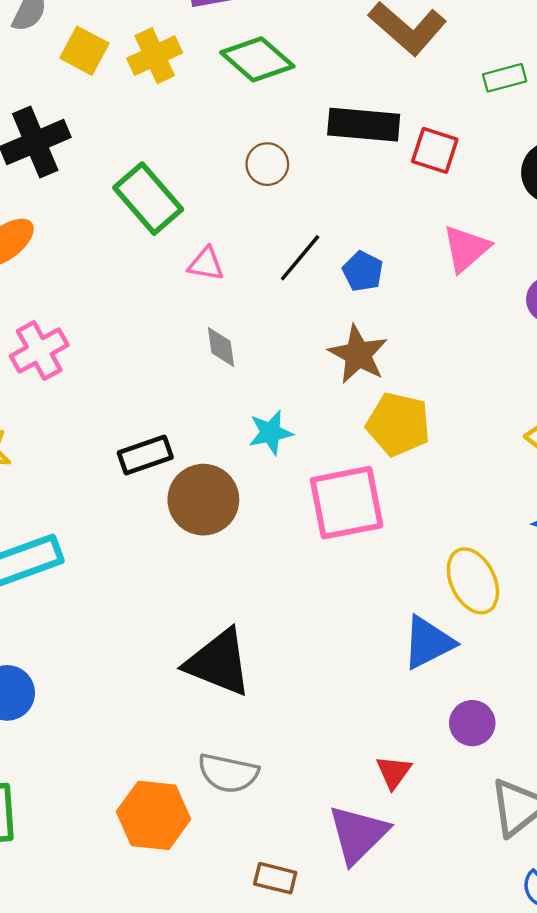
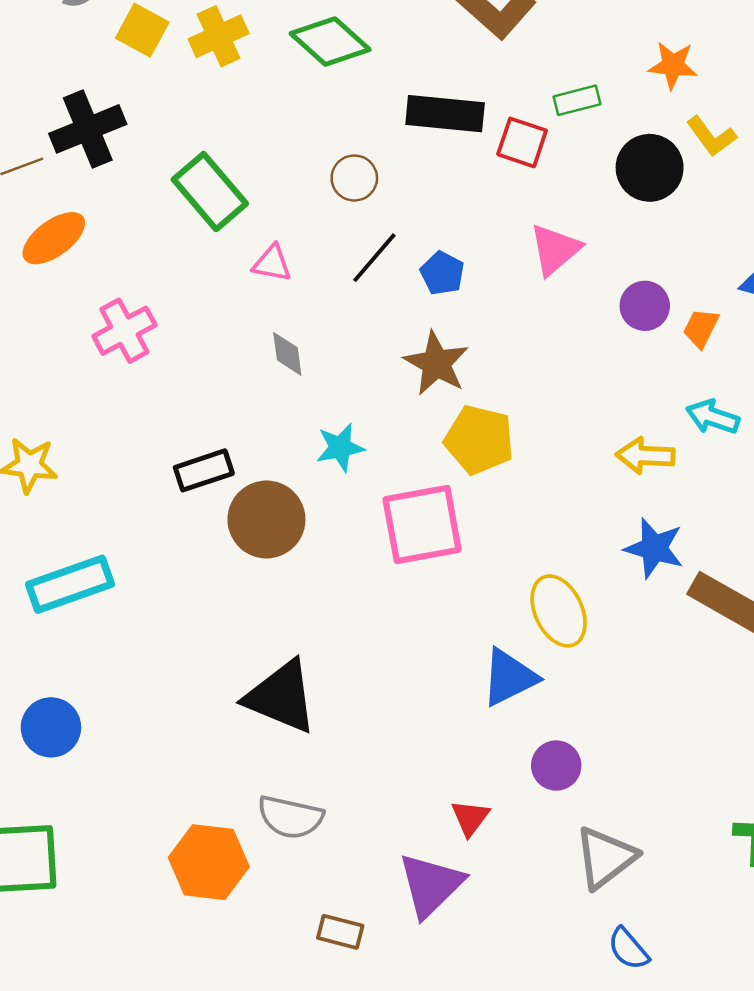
green rectangle: (505, 78) -> (577, 100), moved
brown circle: (267, 164) -> (354, 178), moved
pink cross: (39, 351) -> (124, 331), moved

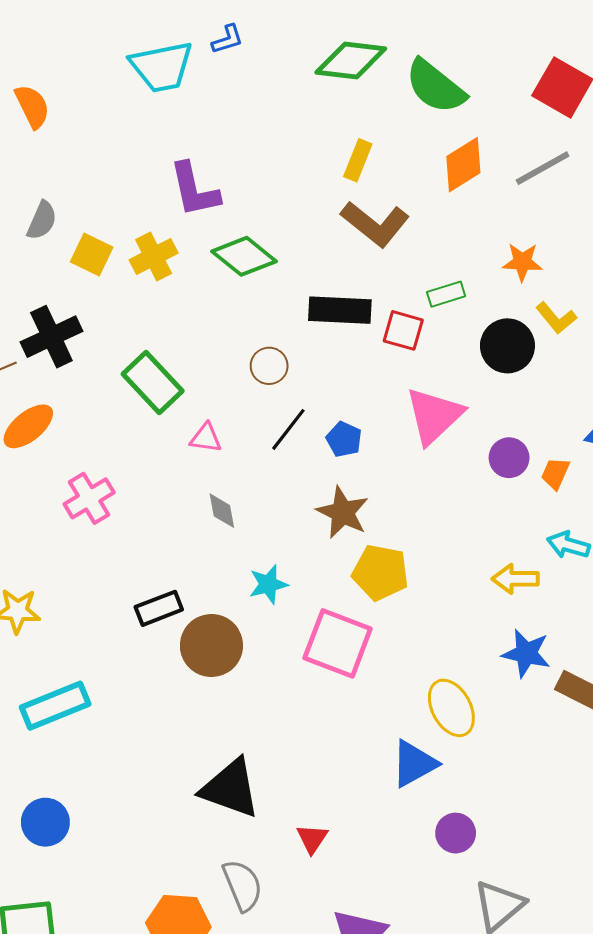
pink triangle: (555, 250) -> (434, 416), size x1.4
pink square: (422, 524) -> (338, 643), turned 34
gray semicircle: (290, 817) -> (243, 885), turned -122
red triangle: (470, 818) -> (312, 839), moved

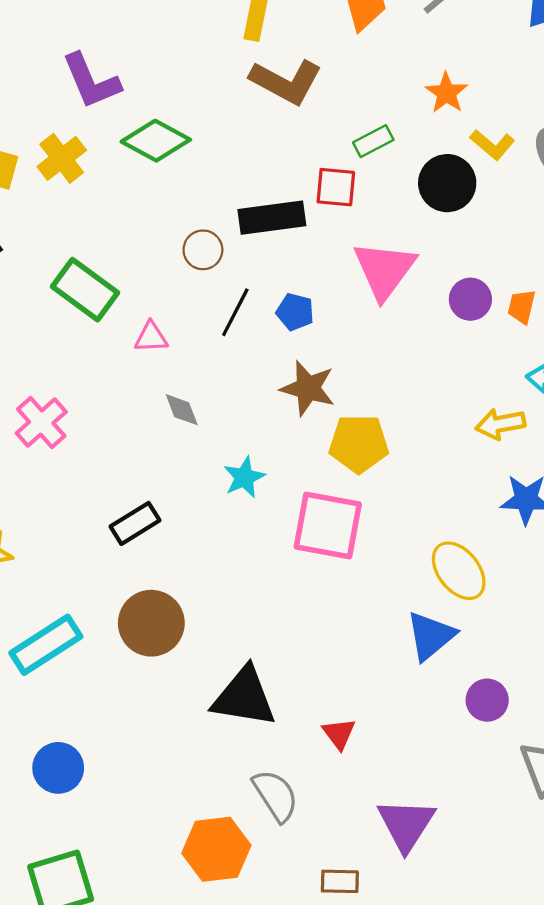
orange star: (522, 262) -> (446, 93), turned -30
black rectangle: (340, 310) -> (272, 218), moved
brown circle: (211, 645) -> (151, 623), moved

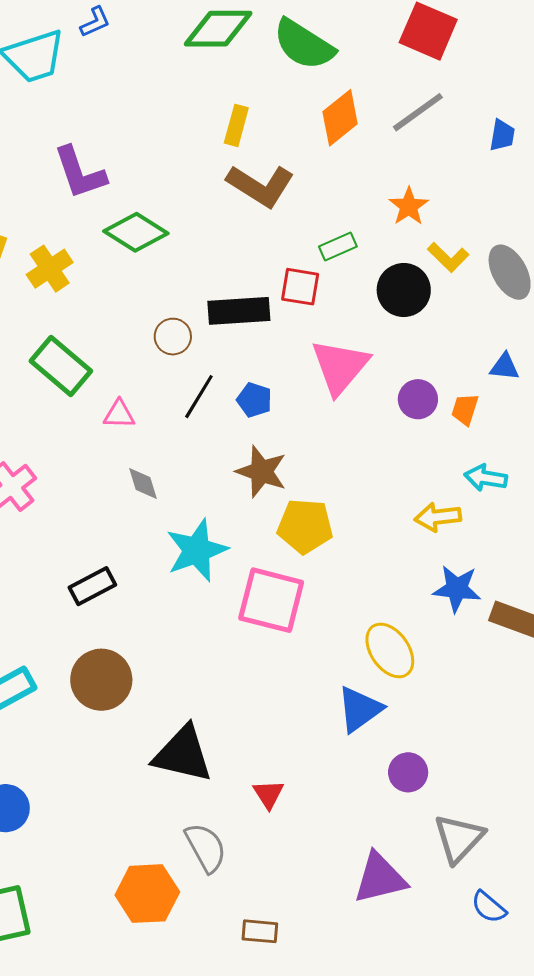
yellow cross: (62, 158) -> (50, 269), moved
cyan star: (244, 477) -> (197, 550), size x1.6
purple triangle: (406, 825) -> (380, 878), moved, turned 40

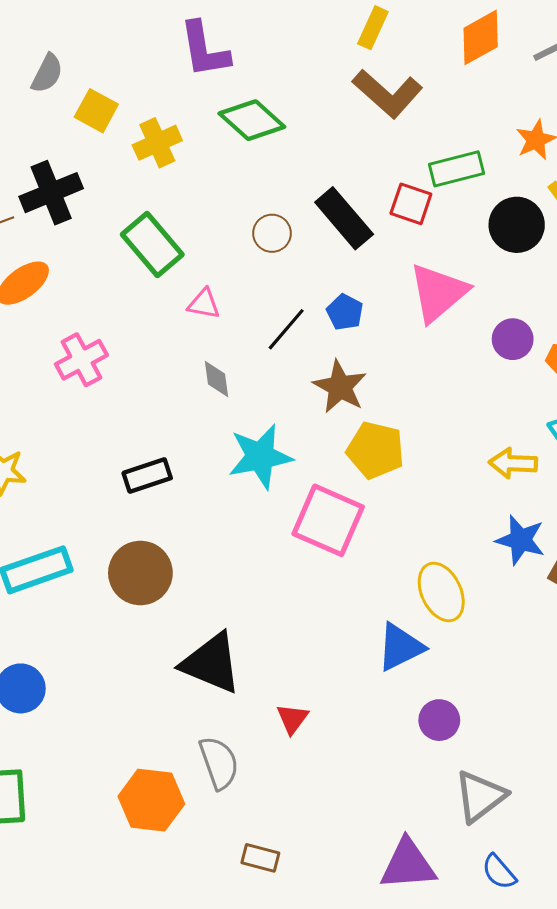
green rectangle: (338, 246) -> (456, 169), size x1.4
black rectangle: (239, 311) -> (344, 218), turned 44
black line: (199, 397) -> (286, 329), moved
purple triangle: (380, 878) -> (408, 865), moved

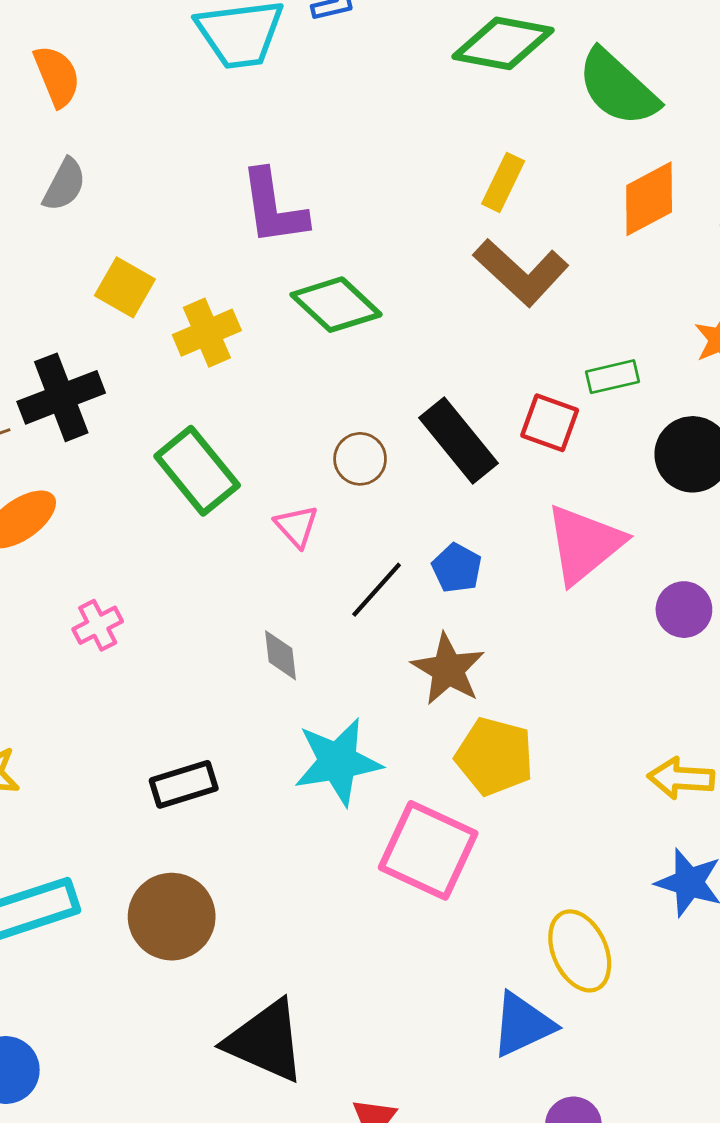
gray semicircle: (47, 73) -> (64, 185), moved
green rectangle: (456, 169) -> (613, 377), size x0.7
pink triangle: (204, 304) -> (296, 526), moved, turned 36
pink cross: (81, 360) -> (98, 625), size x0.7

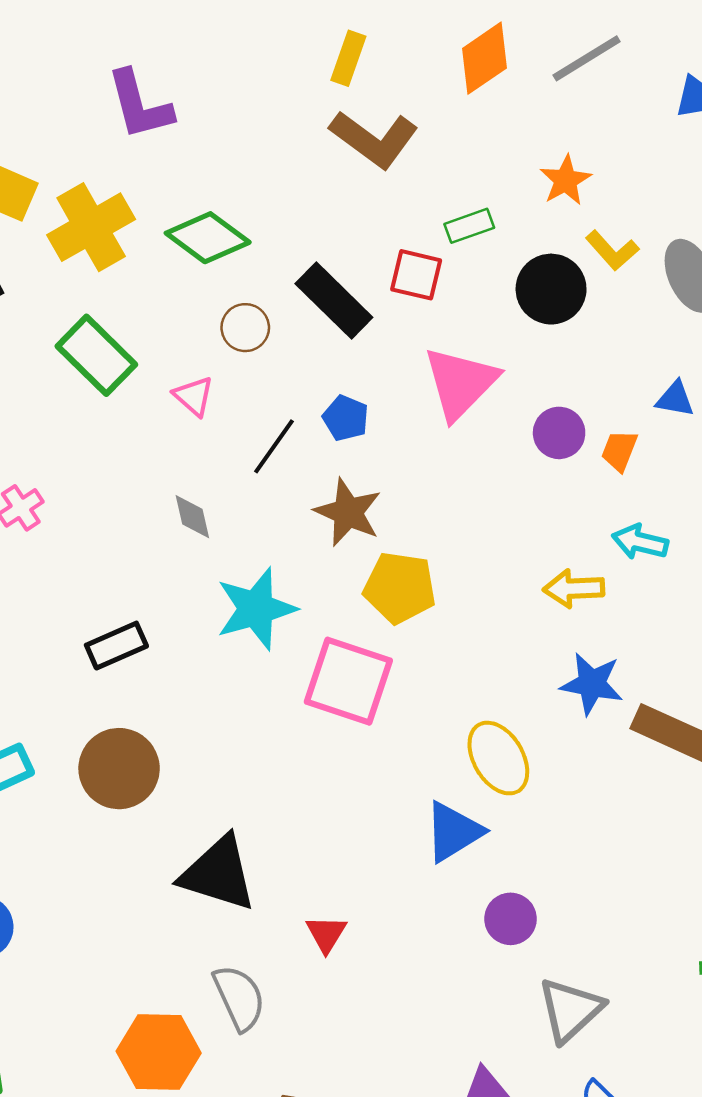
green diamond: (336, 305) -> (208, 238), moved
yellow cross: (207, 333) -> (91, 227), size x1.4

